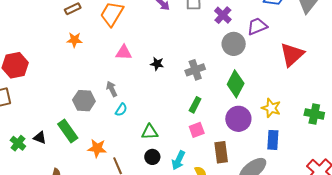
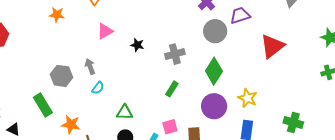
pink triangle: (124, 53) -> (105, 31), turned -36
green cross: (314, 114) -> (293, 123), moved
pink square: (197, 130) -> (170, 127), moved
black triangle: (40, 138) -> (14, 129), moved

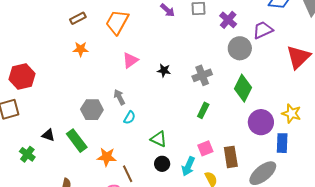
yellow star: (248, 98) -> (291, 113), moved
purple circle: (214, 106) -> (261, 122), moved
green triangle: (125, 112) -> (159, 139), turned 30
black triangle: (14, 129) -> (48, 135), moved

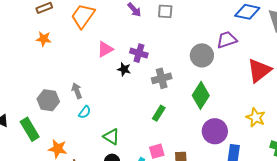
purple cross: (228, 20) -> (139, 53), moved, turned -30
pink triangle: (130, 60) -> (105, 49), moved
yellow star: (291, 113) -> (256, 117), moved

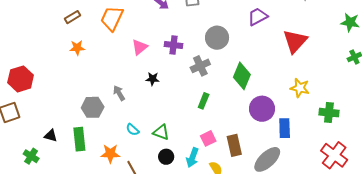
gray circle: (202, 55) -> (217, 38), moved
black star: (124, 69) -> (153, 79), moved
cyan semicircle: (85, 112) -> (133, 130), moved, turned 104
green rectangle: (30, 129) -> (79, 139), turned 35

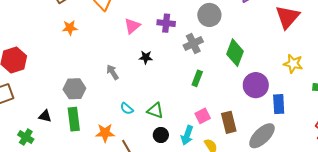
gray hexagon: (93, 107) -> (74, 89), moved

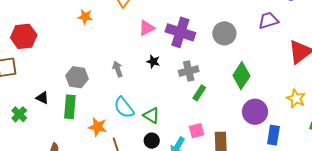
purple cross: (166, 23) -> (180, 32), size x1.6
gray cross: (193, 44) -> (189, 71), moved
cyan semicircle: (127, 109) -> (124, 108), size x1.6

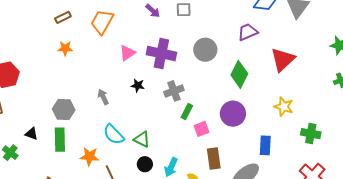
green diamond: (241, 76) -> (239, 74), moved
purple circle: (255, 112) -> (233, 114), moved
pink square: (197, 131) -> (201, 129), moved

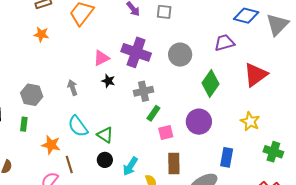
pink triangle: (127, 53) -> (101, 58), moved
green rectangle: (60, 140) -> (24, 124), size x0.6

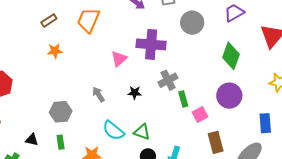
gray circle: (180, 55) -> (192, 23), moved
black star: (108, 81) -> (135, 93), moved
green rectangle: (153, 113) -> (183, 99), turned -35

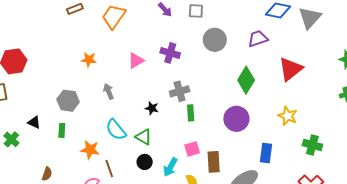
purple cross: (151, 44) -> (170, 53), size x0.7
orange star: (55, 51) -> (89, 60), moved
black star: (135, 93) -> (152, 108), moved
pink square: (200, 115) -> (192, 149), moved

